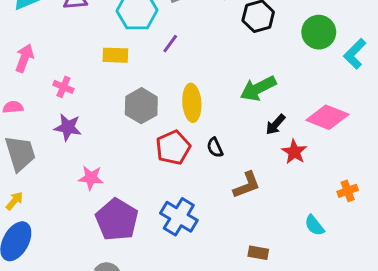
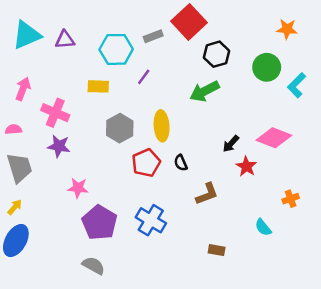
pink cross: (63, 87) -> (55, 113), size x1.6
green arrow: (258, 88) -> (205, 91), moved

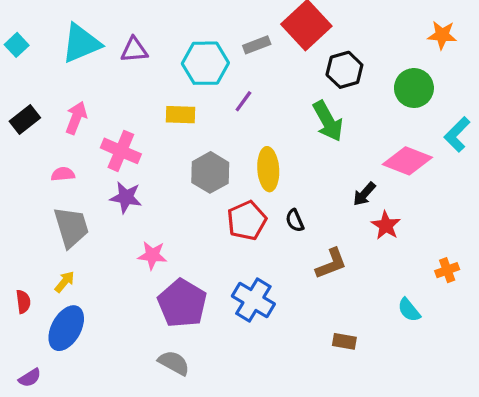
cyan L-shape: (297, 85) -> (457, 134), moved
green arrow: (205, 91) -> (328, 121), turned -92
pink diamond: (274, 138) -> (407, 161), moved

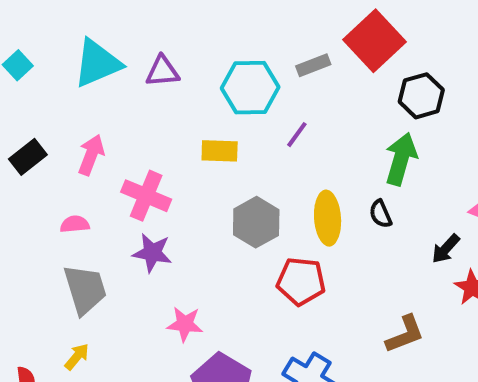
green arrow: (328, 121) -> (401, 159), turned -135
red pentagon: (247, 220) -> (301, 281), turned 30
black semicircle: (295, 220) -> (381, 214), moved

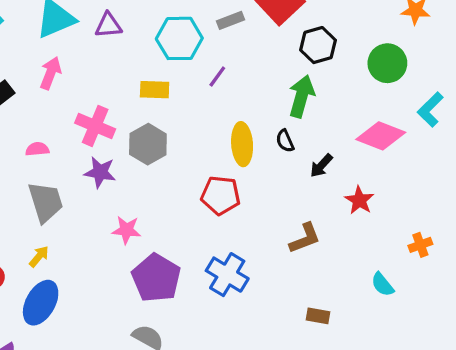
pink arrow: (91, 155) -> (51, 73), moved
gray hexagon: (256, 222) -> (148, 144), moved
black arrow: (446, 249) -> (321, 166), moved

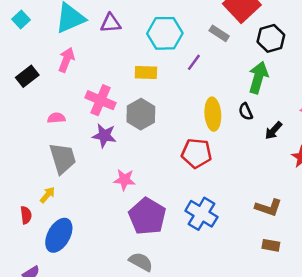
gray rectangle: (231, 20) -> (219, 33), moved, turned 54
brown L-shape: (305, 238) -> (268, 208), moved, turned 40
yellow arrow: (39, 256) -> (47, 195), moved

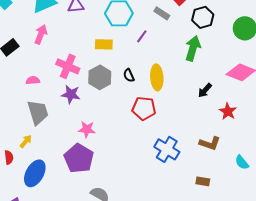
black semicircle: (246, 112) -> (129, 75), moved
brown L-shape: (268, 208) -> (210, 143), moved
blue cross: (201, 214) -> (167, 149), moved
purple pentagon: (147, 216) -> (79, 158), moved

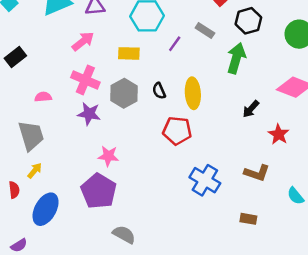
gray rectangle: (162, 13) -> (205, 30), moved
pink arrow: (41, 34) -> (83, 41), moved, turned 30
gray trapezoid: (38, 112) -> (31, 136), moved

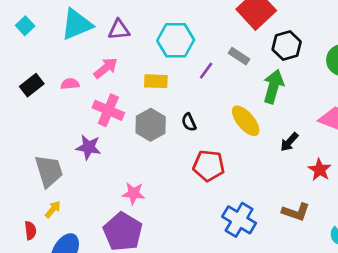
yellow ellipse: (193, 93) -> (246, 121), moved, turned -36
pink semicircle: (43, 97) -> (70, 84), moved
purple star: (89, 114) -> (88, 147), moved

